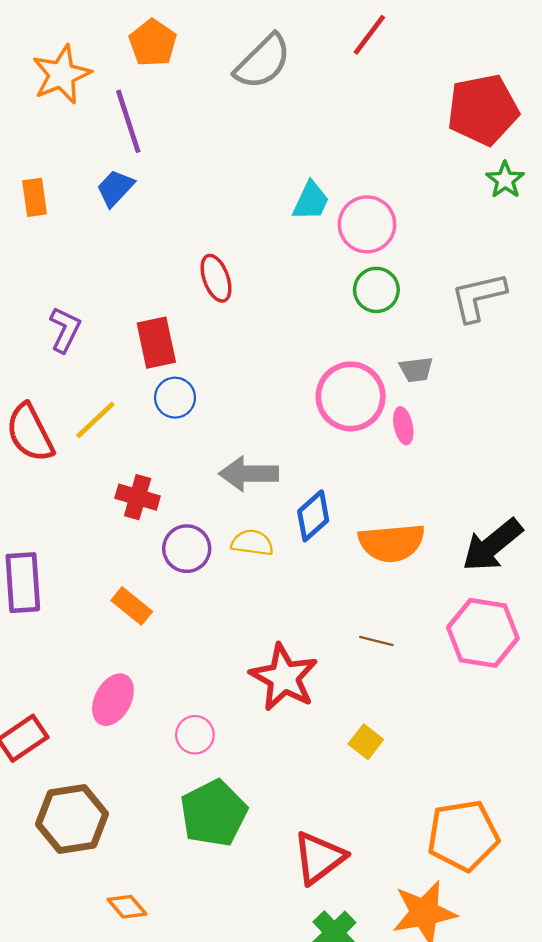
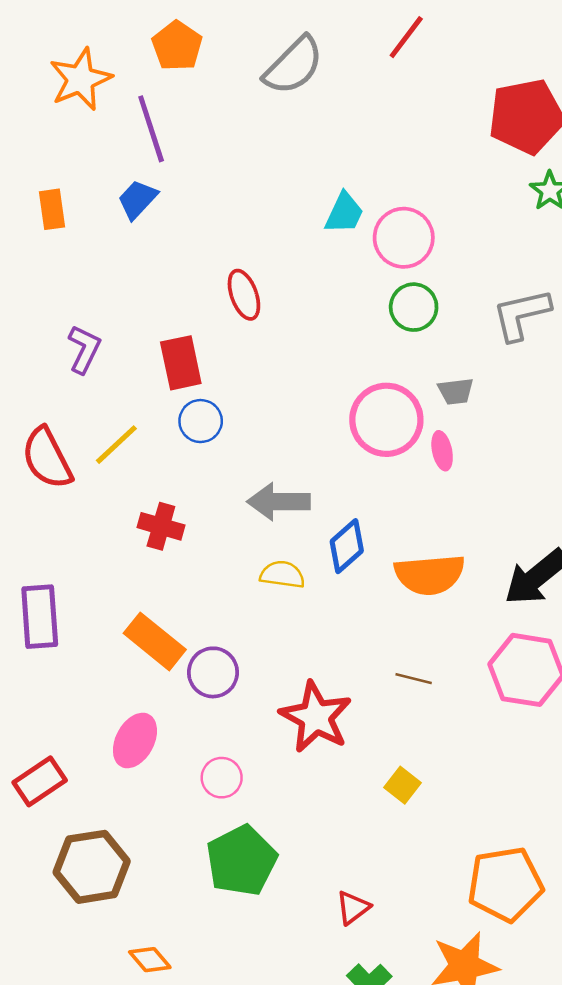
purple circle: (187, 549) -> (213, 672), moved
orange rectangle: (132, 606) -> (155, 641), size x1.4
red triangle: (319, 858) -> (353, 908), size x0.6

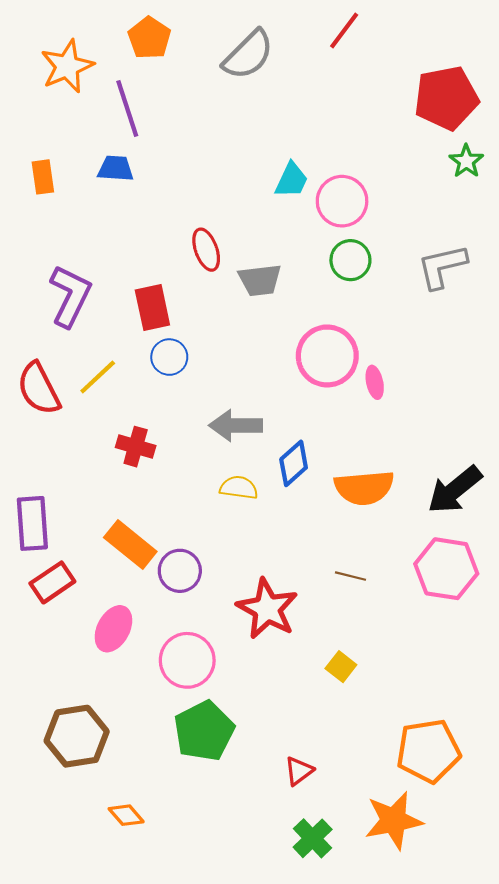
blue trapezoid: (137, 199) -> (116, 169), turned 51
purple L-shape: (84, 349) -> (70, 296), size x1.5
gray trapezoid: (456, 391) -> (260, 280), moved, size x1.4
pink circle: (222, 778) -> (187, 660), size x1.6
red rectangle: (40, 781) -> (52, 582), moved

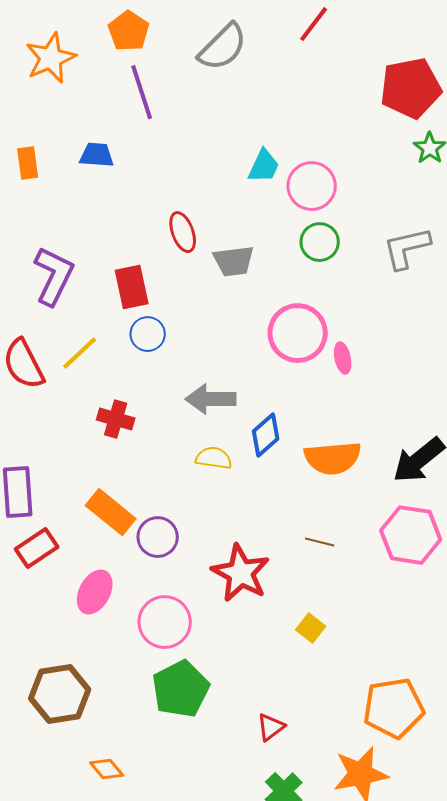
purple line: (127, 108) -> (142, 92), moved

